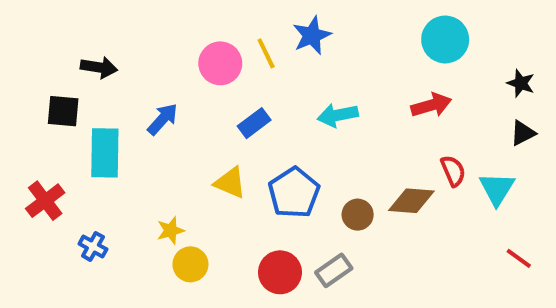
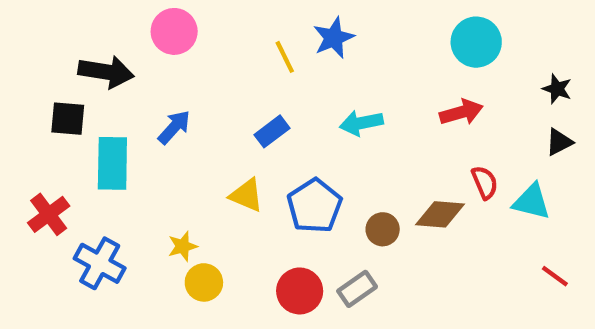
pink circle: (220, 63) -> (174, 31), moved
black arrow: (99, 67) -> (106, 72), size x1.4
cyan triangle: (497, 189) -> (532, 202), turned -48
blue cross: (93, 246) -> (100, 263), size x1.6

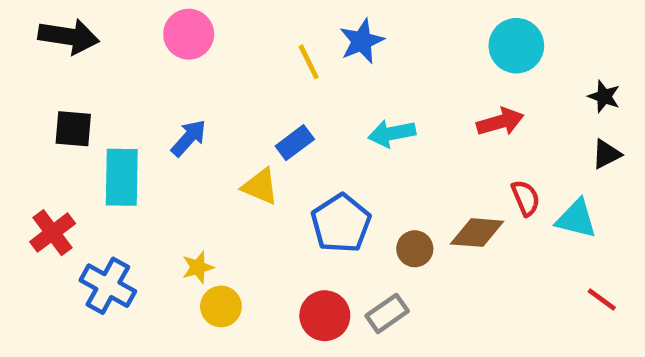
black arrow: (106, 72) -> (69, 36), moved
yellow triangle: (246, 195) -> (260, 186), moved

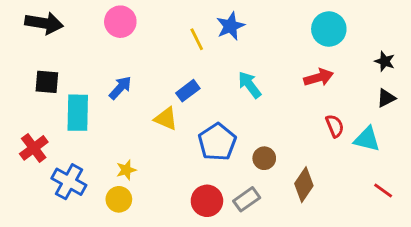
cyan arrow: (392, 133) -> (250, 85), turned 64
brown diamond: (477, 233) -> (304, 185), moved, turned -60
yellow circle: (221, 306) -> (119, 199), moved

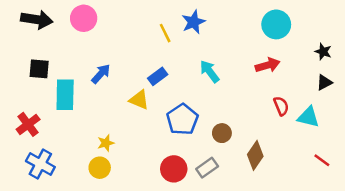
pink circle: (120, 22) -> (84, 18), moved
blue cross: (69, 182) -> (40, 164), moved

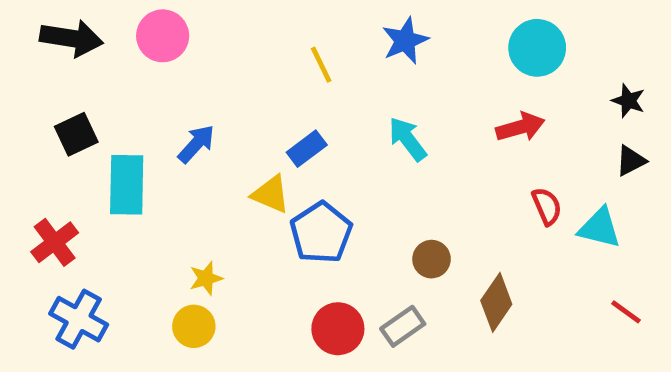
blue star: (193, 22) -> (405, 41), moved
black square: (39, 69) -> (76, 134), turned -30
blue pentagon: (182, 120) -> (321, 233), moved

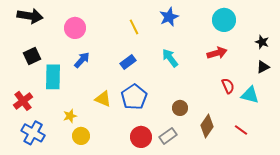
pink circle: (163, 36) -> (75, 28), moved
yellow triangle: (271, 194) -> (103, 99), moved
yellow star: (206, 278) -> (70, 116), moved
red line: (626, 312) -> (241, 130), moved

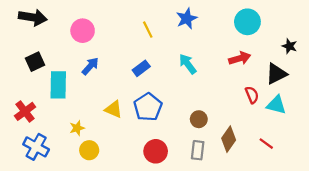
black triangle: (263, 67) -> (276, 74), moved, size x1.5
gray rectangle: (168, 136) -> (198, 150), moved, turned -48

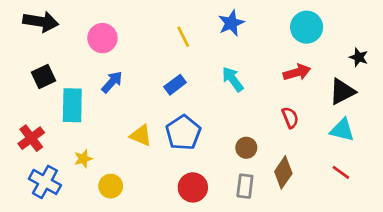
red semicircle: (252, 95) -> (290, 118), moved
yellow star: (77, 128) -> (83, 159), moved
red line: (266, 144) -> (341, 172), moved

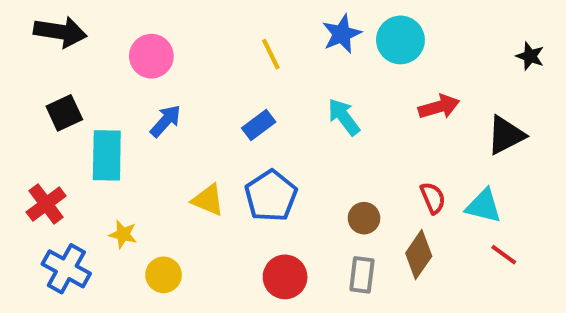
cyan circle: (307, 27) -> (400, 40), moved
black star: (359, 57) -> (530, 56), moved
red semicircle: (290, 118) -> (433, 198), moved
cyan triangle: (342, 130) -> (483, 206), moved
yellow star: (83, 159) -> (123, 234), turned 30

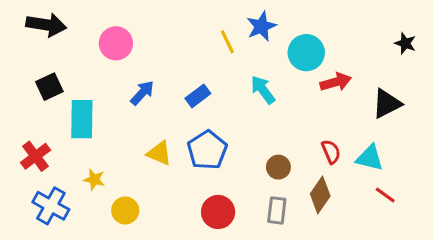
cyan circle: (400, 40) -> (306, 53), moved
yellow line: (271, 54) -> (227, 42), moved
blue arrow: (166, 121) -> (142, 93), moved

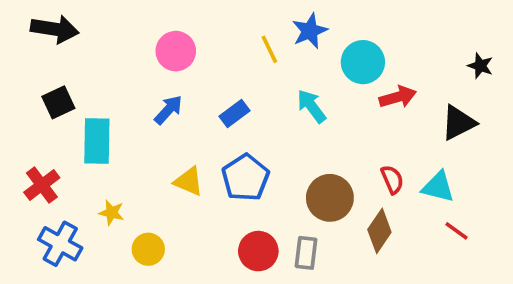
pink circle: (116, 43) -> (176, 51), moved
black star: (405, 43) -> (480, 66), moved
brown circle: (278, 167) -> (330, 198), size x1.6
gray rectangle: (277, 210) -> (306, 253), moved

